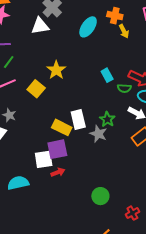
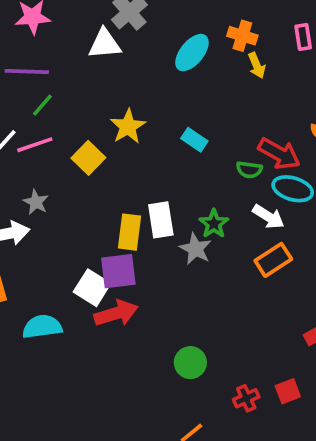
cyan rectangle: (107, 75) -> (194, 140), moved, turned -32
yellow rectangle: (62, 127) -> (130, 232), turned 66
white square: (44, 159) -> (92, 288), turned 36
red arrow: (58, 172) -> (116, 313), size x1.6

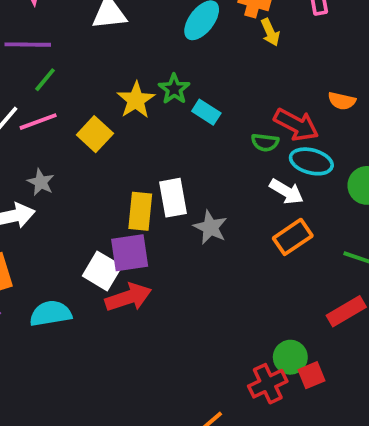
green star: (214, 224) -> (174, 89), moved
green circle: (190, 363) -> (290, 357), moved
red cross: (246, 398) -> (268, 384), size x1.4

